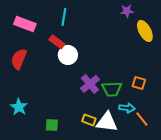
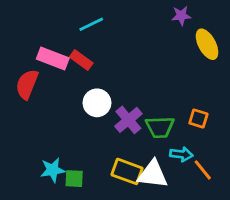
cyan line: (64, 17) -> (91, 24), turned 54
pink rectangle: (25, 24) -> (53, 59), moved
white circle: (68, 55) -> (97, 103), moved
cyan star: (19, 107) -> (53, 170), moved, turned 30
yellow rectangle: (89, 120) -> (127, 171), size x1.5

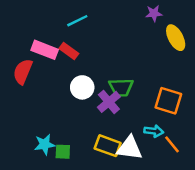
orange square: (198, 119) -> (168, 101), size x1.6
green trapezoid: (160, 127) -> (121, 87), moved

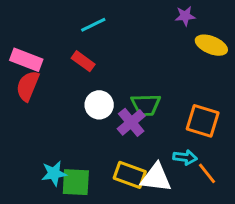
yellow ellipse: (176, 38) -> (211, 45), turned -40
pink rectangle: (45, 50) -> (26, 60), moved
green square: (63, 152) -> (76, 182), size x1.5

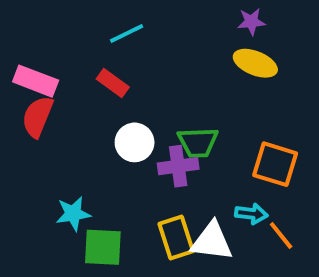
yellow ellipse: (211, 45) -> (255, 63), moved
purple cross: (131, 122) -> (178, 166), turned 32
cyan star: (54, 173) -> (73, 214), moved
yellow rectangle: (130, 175) -> (176, 237), turned 52

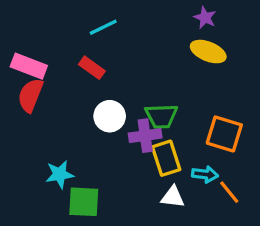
purple star: (251, 22) -> (205, 18), turned 30
yellow rectangle: (176, 237) -> (166, 158), moved
white triangle: (212, 241) -> (173, 197), size x0.7

